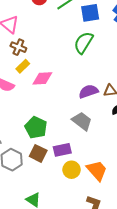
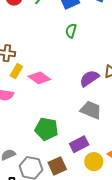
green semicircle: (84, 43) -> (71, 31), size x0.6
pink diamond: (42, 78) -> (39, 78), turned 55
brown square: (38, 153) -> (57, 166), moved, turned -36

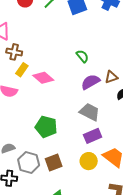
green semicircle: (71, 31) -> (82, 56), moved, turned 120
purple rectangle: (79, 144) -> (93, 136), moved

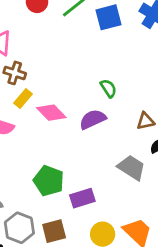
purple semicircle: (90, 82) -> (93, 119), moved
gray trapezoid: (90, 112) -> (132, 168), moved
purple rectangle: (93, 136) -> (82, 198), moved

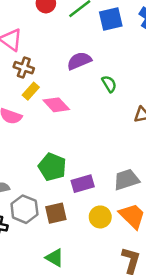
purple semicircle: (93, 119) -> (79, 61), moved
gray trapezoid: (132, 168) -> (126, 180), moved, turned -52

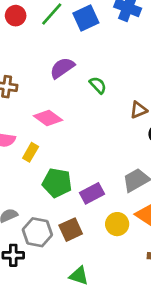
yellow rectangle: (31, 91) -> (31, 152), moved

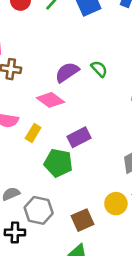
purple semicircle: (62, 68) -> (67, 72), moved
purple rectangle: (92, 193) -> (79, 137), moved
brown square: (71, 230) -> (83, 220), moved

